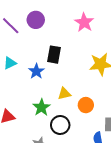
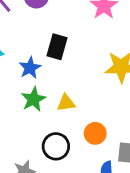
orange circle: (86, 105) -> (95, 133), moved
green star: (42, 107) -> (33, 99), moved

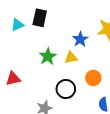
black rectangle: (57, 47) -> (40, 18), moved
blue star: (30, 68) -> (80, 39), moved

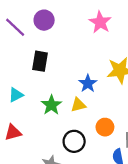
cyan triangle: (17, 25) -> (16, 95), moved

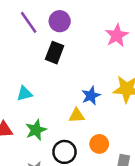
black rectangle: (40, 61) -> (55, 53), moved
cyan triangle: (16, 95) -> (24, 93), moved
green star: (51, 105) -> (36, 130), moved

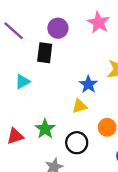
purple circle: (60, 21) -> (58, 28), moved
cyan triangle: (24, 93) -> (22, 82), moved

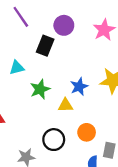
green star: (45, 129) -> (40, 89), moved

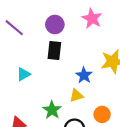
black rectangle: (45, 46) -> (54, 50), moved
green star: (40, 89) -> (52, 110), moved

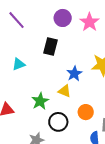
purple circle: (55, 25) -> (63, 18), moved
yellow triangle: (76, 96) -> (65, 91), turned 32

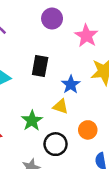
pink star: (89, 22) -> (86, 36), moved
black rectangle: (50, 47) -> (40, 66), moved

